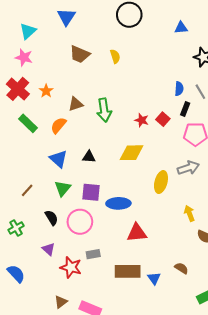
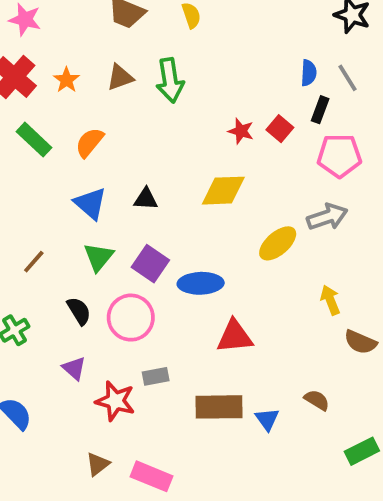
brown triangle: (76, 104) -> (120, 77), moved
green arrow: (104, 110) -> (170, 80), moved
yellow ellipse: (161, 182) -> (278, 243), turned 35
purple square: (91, 192) -> (150, 264), turned 30

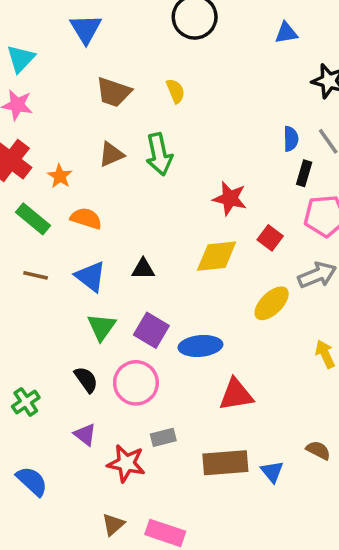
orange star: (66, 80) -> (60, 176), moved
red square: (280, 129) -> (270, 238), moved
red star: (241, 131) -> (230, 198), size x1.4
orange semicircle: (90, 142) -> (86, 218), turned 72
brown line: (34, 262) -> (36, 275), moved, turned 65

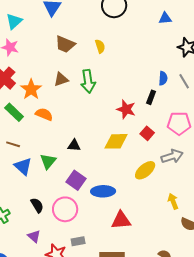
black rectangle: (304, 173) -> (151, 97), moved
orange star: (60, 176) -> (31, 89), size x1.5
blue triangle: (91, 276) -> (23, 166), moved
green triangle: (102, 327) -> (48, 161), moved

